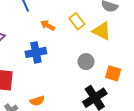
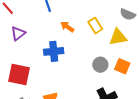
yellow triangle: (102, 31) -> (118, 37), turned -42
orange square: (113, 73) -> (122, 66), moved

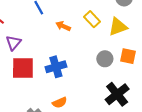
blue cross: (54, 51) -> (56, 67), moved
red square: (19, 75) -> (23, 68), moved

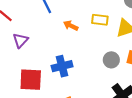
yellow rectangle: (92, 19) -> (100, 20), turned -42
red square: (23, 68) -> (31, 80), moved

